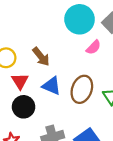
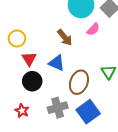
brown arrow: (41, 57) -> (65, 37), moved
brown ellipse: (82, 89) -> (79, 82), moved

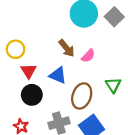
pink semicircle: (93, 29) -> (88, 56), moved

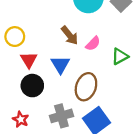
blue triangle: (58, 75) -> (60, 65), turned 36
green triangle: (113, 85) -> (120, 56), moved, turned 35

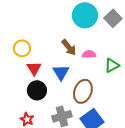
pink semicircle: (93, 44) -> (89, 54), turned -136

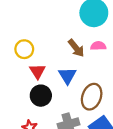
pink semicircle: (89, 54) -> (98, 46), moved

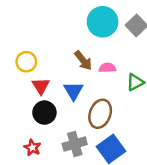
pink semicircle: (98, 46) -> (107, 68), moved

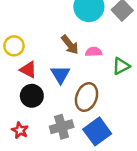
red triangle: (41, 86) -> (28, 70), turned -30

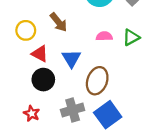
brown arrow: (70, 45) -> (59, 22), moved
green triangle: (121, 66) -> (131, 37), moved

